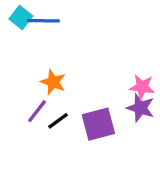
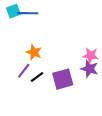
cyan square: (21, 17) -> (13, 11), turned 32

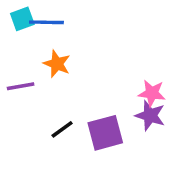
orange star: (34, 52) -> (57, 64), moved
purple line: (24, 71) -> (21, 86), moved, turned 42

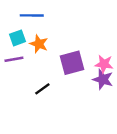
cyan square: (22, 19) -> (18, 38), moved
purple square: (105, 133) -> (72, 63), moved

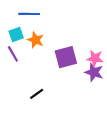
purple line: (14, 59) -> (13, 54), turned 70
black line: (42, 89) -> (37, 94), moved

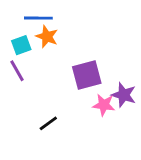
orange star: (36, 40) -> (47, 37), moved
pink star: (95, 58) -> (104, 105), moved

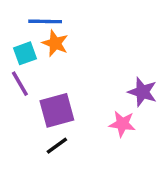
purple square: (87, 75) -> (57, 110), moved
purple star: (124, 95) -> (142, 92), moved

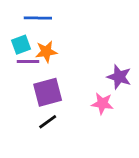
orange star: (55, 43) -> (46, 52), moved, turned -30
purple line: (20, 84) -> (28, 61), moved, turned -60

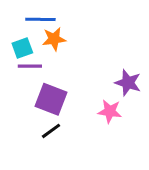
orange star: (46, 52) -> (54, 39), moved
purple square: (48, 92) -> (51, 99), turned 36

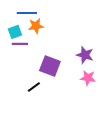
purple square: (51, 99) -> (50, 66), moved
pink star: (110, 111) -> (88, 78), moved

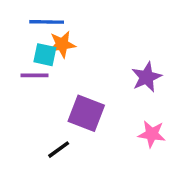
cyan square: (15, 32) -> (45, 55), moved, turned 32
purple star: (85, 55) -> (147, 77), moved, turned 30

